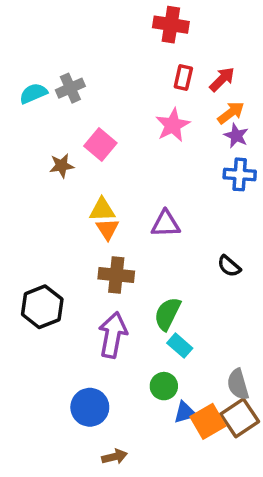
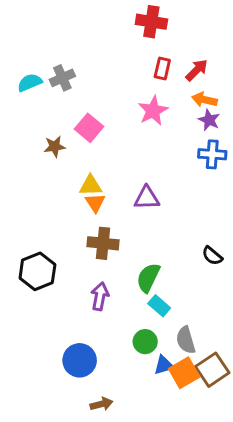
orange arrow: (231, 113) -> (204, 100), turned -130
black semicircle: (229, 266) -> (212, 256), moved
purple arrow: (113, 335) -> (100, 296), size x0.7
gray semicircle: (238, 384) -> (186, 340), moved

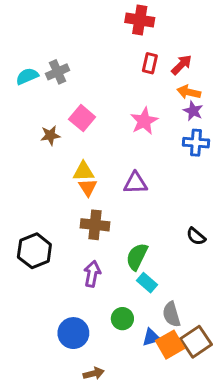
pink star: (153, 111) -> (144, 121), moved
green circle: (145, 342) -> (122, 319), moved

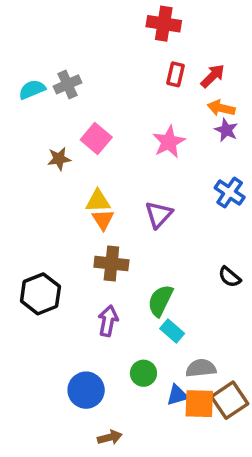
blue cross: (196, 143) -> (230, 193), moved, turned 30
purple triangle: (135, 183) -> (159, 214), turned -45
gray semicircle: (171, 314) -> (201, 368), turned 100
orange square: (170, 345) -> (199, 404), turned 32

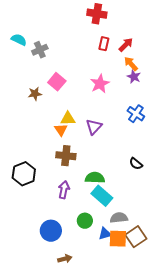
cyan semicircle: (32, 90) -> (19, 40), moved, turned 49
orange arrow: (221, 108) -> (131, 64), turned 35
yellow triangle: (98, 201) -> (68, 119), moved
green semicircle: (160, 301) -> (95, 178), turned 66
cyan rectangle: (172, 331) -> (102, 196), size x1.5

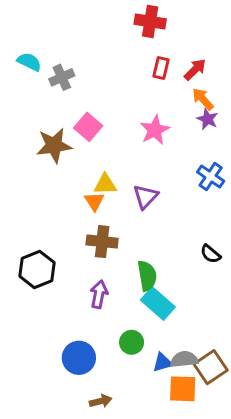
brown star: (35, 94) -> (54, 145), size x1.6
green semicircle: (95, 178) -> (147, 276), turned 78
gray semicircle: (119, 218) -> (184, 359), moved
orange square: (118, 239) -> (183, 389), moved

